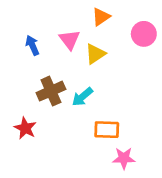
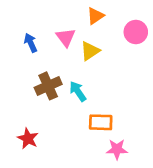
cyan arrow: (82, 97) -> (78, 91), turned 95
red star: (25, 128) -> (28, 139), moved

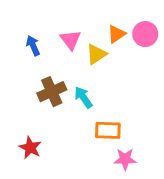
orange triangle: (95, 16) -> (116, 34), moved

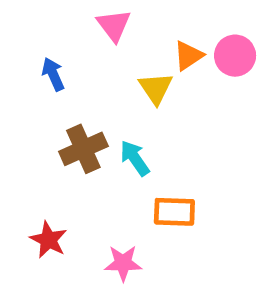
pink triangle: (70, 40) -> (114, 25), moved
yellow triangle: (96, 54) -> (156, 88), turned -30
pink star: (125, 159) -> (123, 263), moved

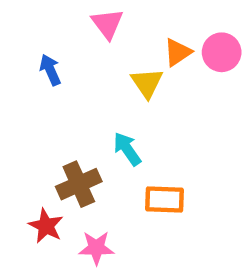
brown cross: (83, 149) -> (79, 184), moved
pink star: (123, 263) -> (96, 248), moved

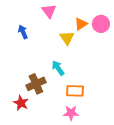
pink star: (96, 248) -> (71, 113), moved

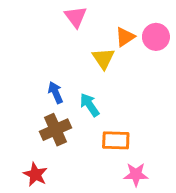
blue arrow: (23, 32) -> (55, 93), moved
red star: (21, 103) -> (35, 174), moved
pink star: (71, 113) -> (136, 174), moved

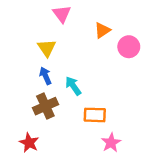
pink circle: (156, 37) -> (129, 47), moved
yellow triangle: (103, 59) -> (47, 48), moved
pink star: (136, 174) -> (111, 143), turned -30

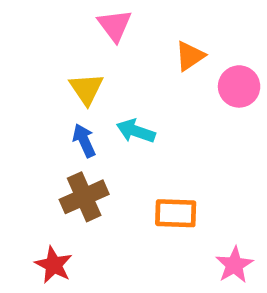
cyan arrow: (73, 86) -> (136, 131), moved, turned -36
pink star: (111, 143) -> (234, 265), moved

